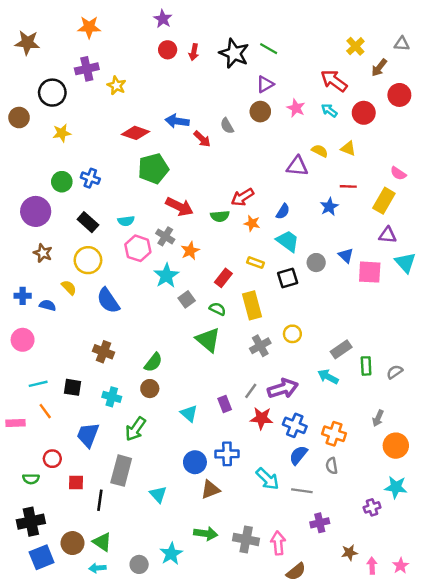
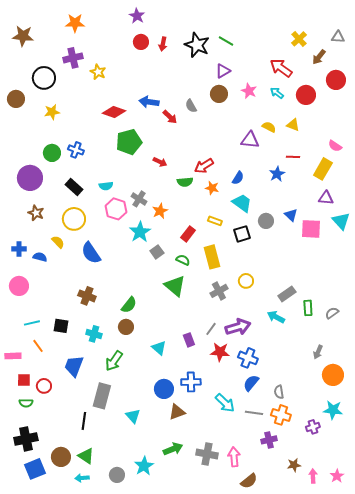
red arrow: (179, 207) -> (160, 162), moved, size x0.6
orange cross: (334, 434) -> (281, 415), moved
red square: (76, 482) -> (24, 380), moved
green arrow: (206, 534) -> (173, 449), turned -30

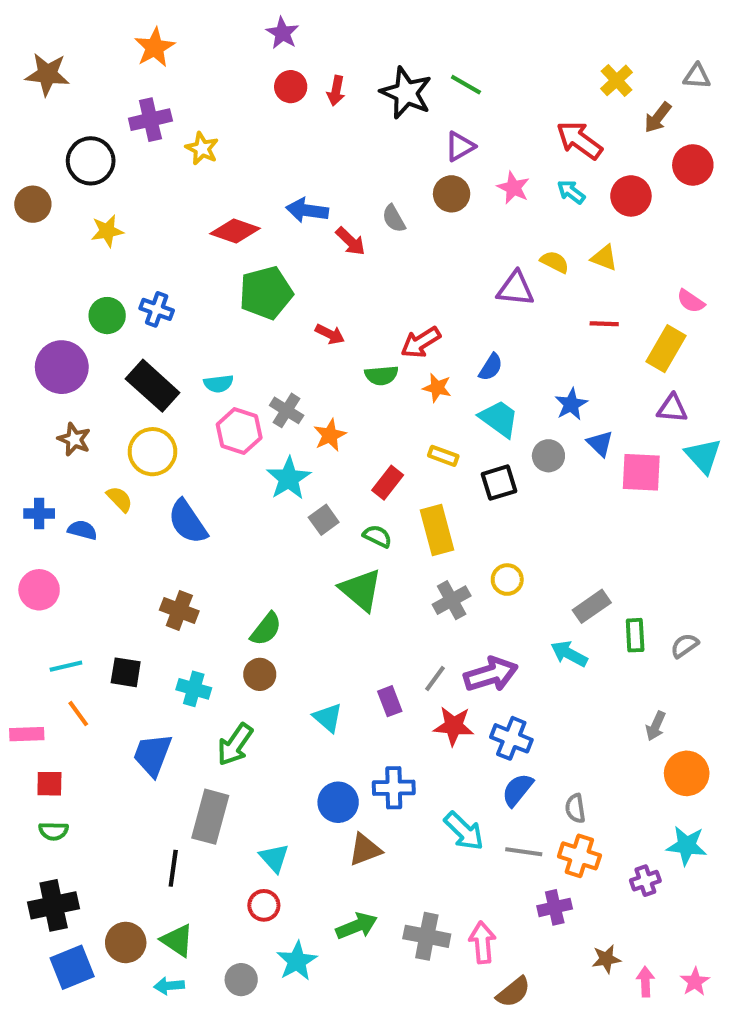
orange star: (75, 23) -> (155, 47), turned -30
blue star: (277, 174) -> (571, 404), moved
black rectangle: (74, 187) -> (153, 386), size x1.4
red circle: (44, 386) -> (264, 905), moved

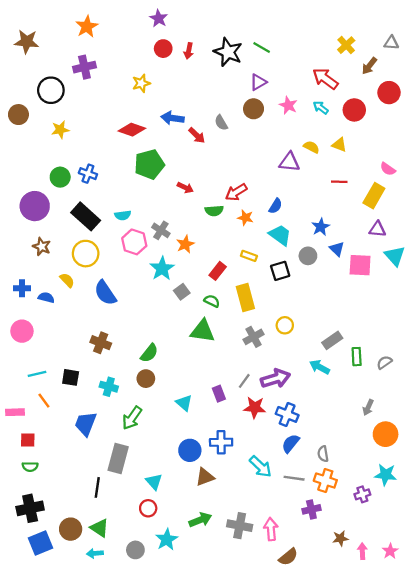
yellow star: (202, 148) -> (141, 83), moved, turned 30
green triangle: (361, 590) -> (203, 331), turned -32

